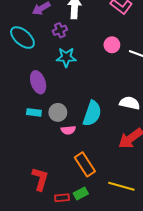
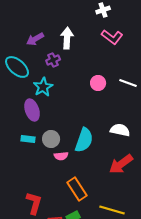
pink circle: (112, 45) -> (98, 83), moved
cyan star: (66, 57) -> (43, 87), moved, turned -30

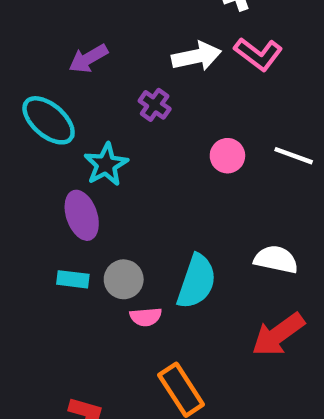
white arrow: (67, 38) -> (197, 56), moved, turned 75
purple cross: (53, 60) -> (155, 105), moved, turned -32

